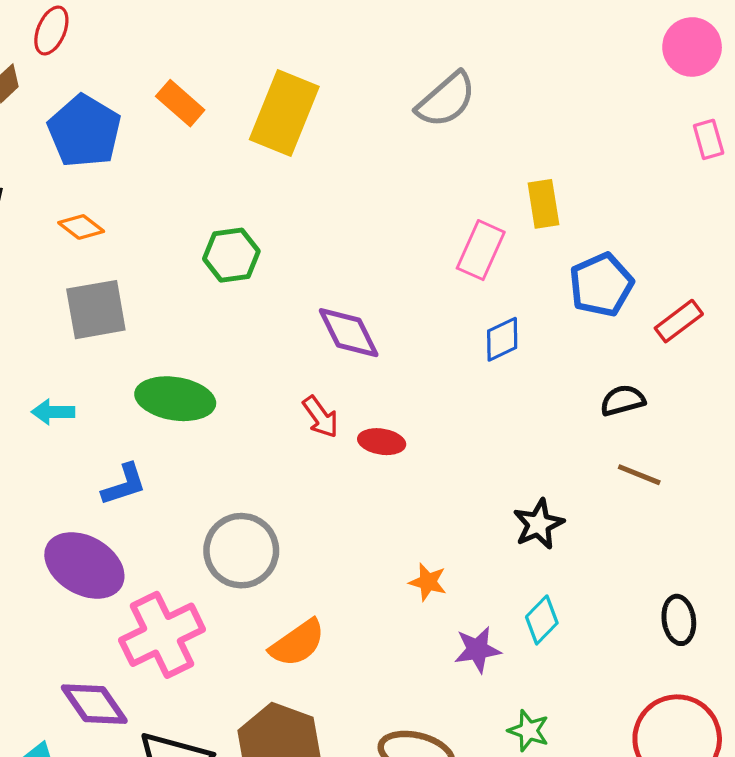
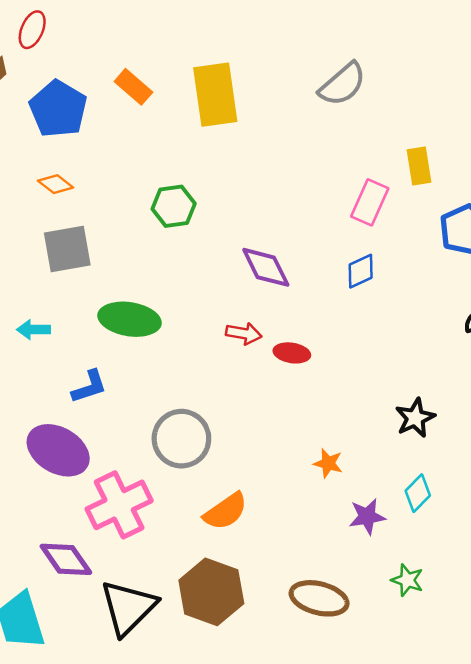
yellow rectangle: (284, 113) -> (215, 95), turned -30
blue diamond: (502, 339) -> (361, 271), moved
red arrow: (321, 417) -> (244, 333), turned -44

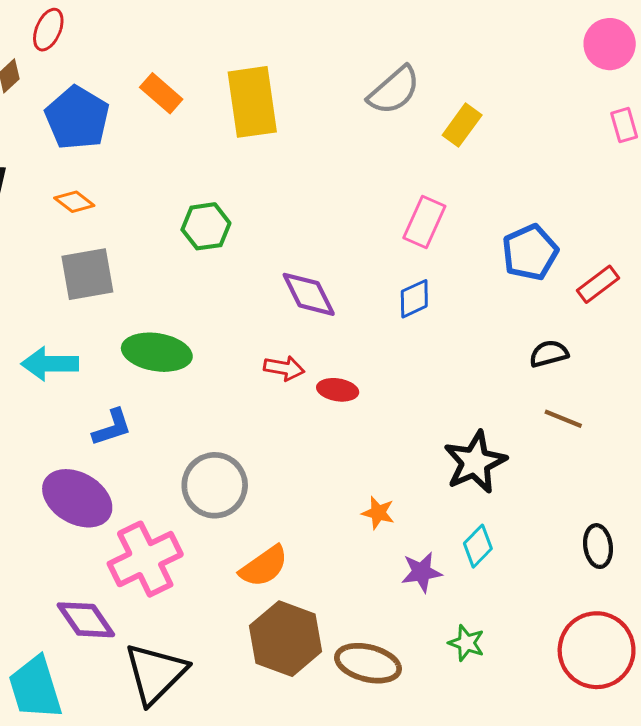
yellow rectangle: (419, 166) -> (462, 125), moved, turned 45
cyan arrow: (33, 330) -> (50, 364), size x1.5
black star: (415, 418) -> (475, 462), size x1.4
brown hexagon: (211, 592) -> (286, 639), moved

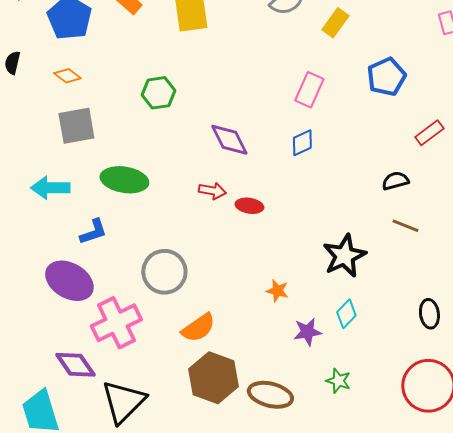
blue pentagon: (530, 252) -> (386, 77), moved

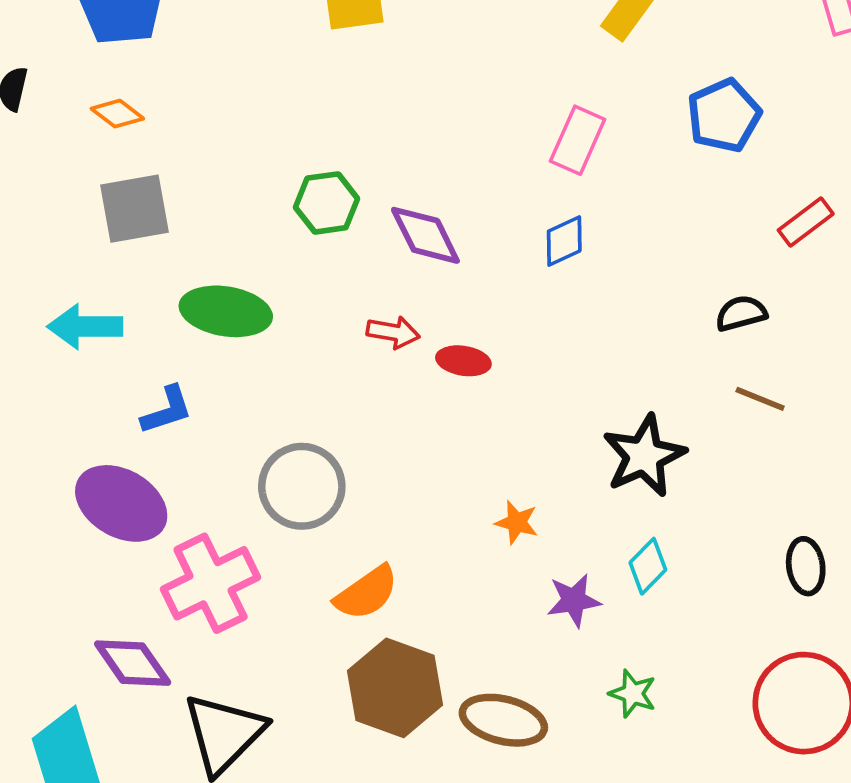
green hexagon: (158, 93) -> (327, 203), moved

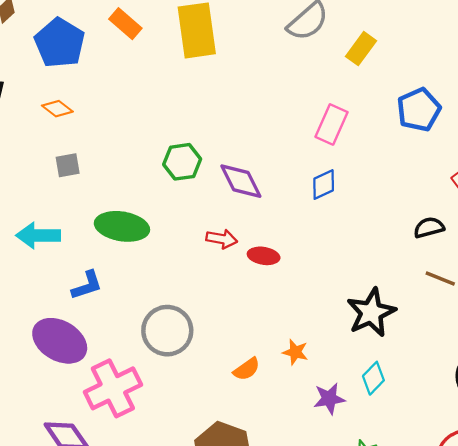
gray square: (134, 209) -> (68, 165), size x0.6
orange semicircle: (366, 593) -> (247, 369), moved, size x0.7

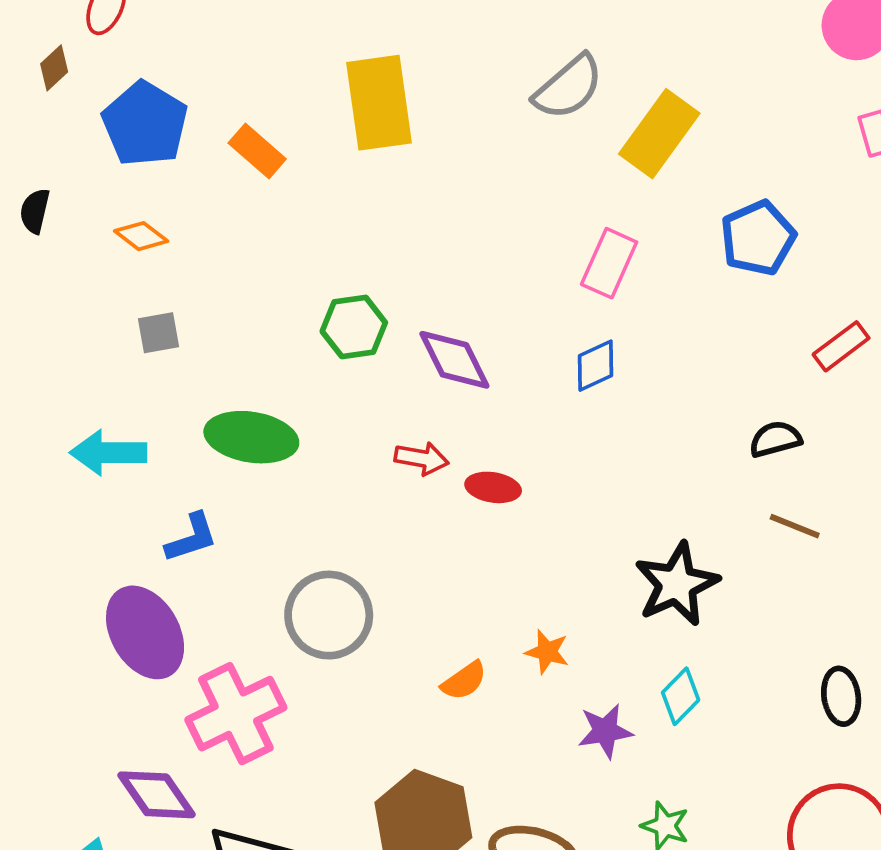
orange rectangle: (125, 24) -> (257, 151), moved
yellow rectangle: (361, 49) -> (659, 134), size x1.5
purple ellipse: (60, 341) -> (145, 632), turned 30

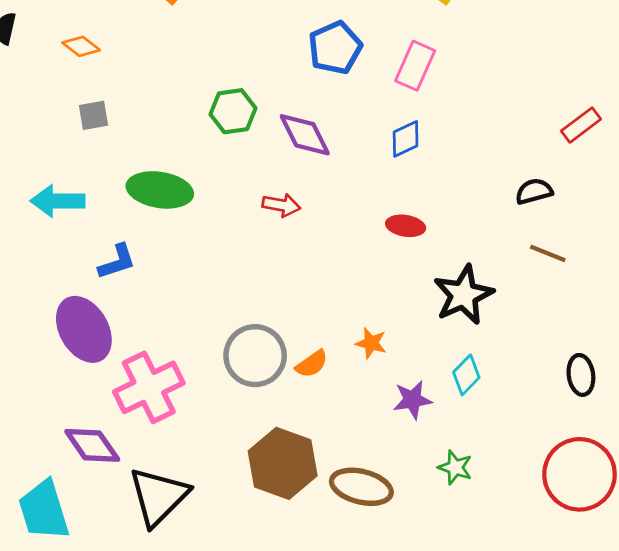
blue pentagon: (758, 238) -> (335, 48), moved
red ellipse: (493, 487) -> (406, 226), moved
gray circle: (329, 615) -> (255, 356), moved

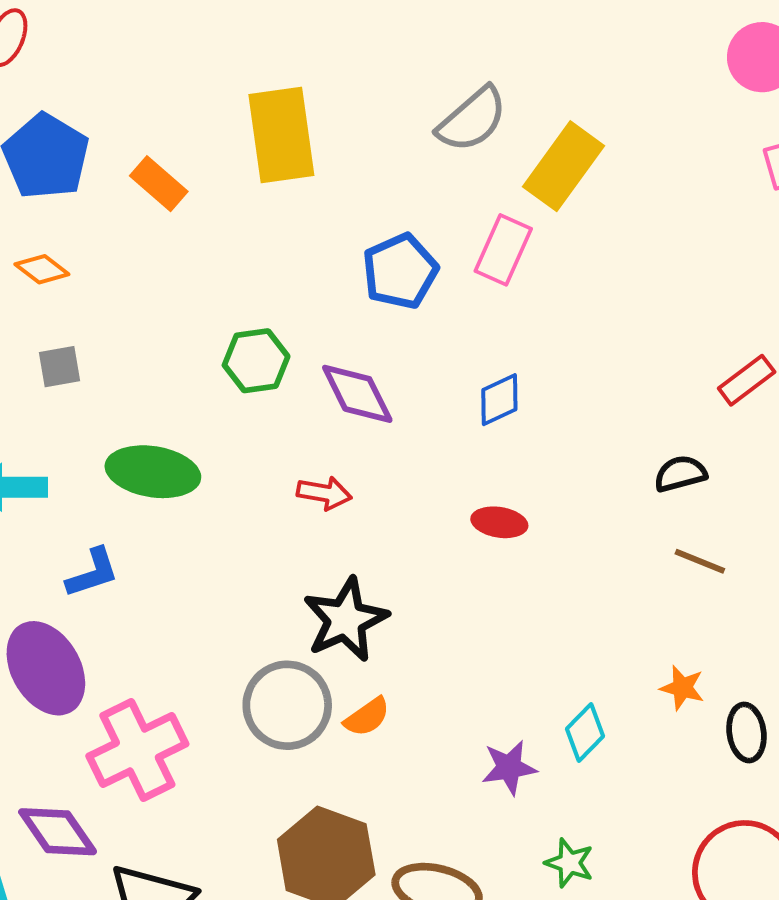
pink rectangle: (415, 66) -> (503, 250), moved
black star: (464, 295) -> (346, 620), moved
orange star: (371, 343) -> (682, 688), moved

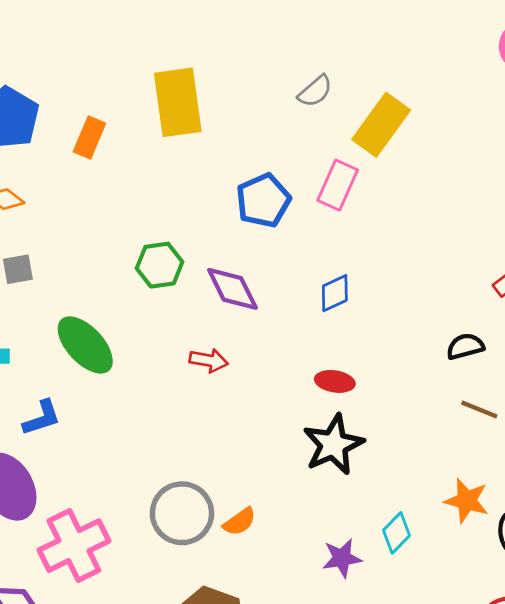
gray semicircle: (472, 119) -> (315, 91), size x0.7
orange rectangle: (159, 184) -> (89, 137), turned 72
green ellipse: (153, 472) -> (85, 345), turned 38
black star: (346, 620) -> (333, 445), moved
orange star: (682, 688) -> (467, 501), size x1.4

